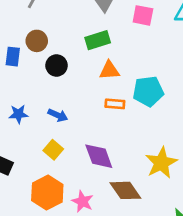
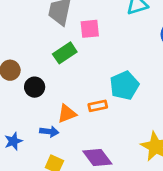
pink square: (143, 15) -> (90, 29), moved
orange triangle: (109, 70) -> (67, 114), moved

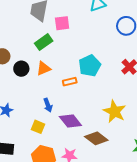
orange triangle: (67, 114) -> (44, 68), moved
blue arrow: (49, 132) -> (48, 105), moved, turned 64

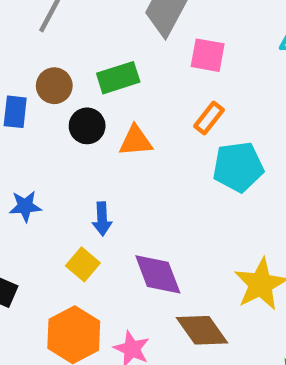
green rectangle: (44, 42) -> (118, 78), moved
orange rectangle: (70, 82) -> (209, 118), moved, turned -56
blue arrow: (48, 105) -> (102, 219), moved

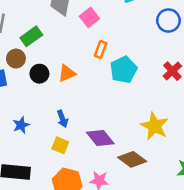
pink square: (208, 55) -> (89, 17), turned -30
green rectangle: (118, 78) -> (31, 36), moved

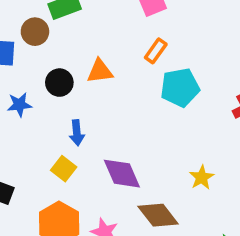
black circle: (39, 74) -> (59, 83), moved
blue star: (21, 125) -> (19, 105), moved
yellow star: (155, 126) -> (202, 177), size x0.6

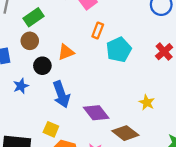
brown circle: (35, 32) -> (30, 41), moved
blue arrow: (77, 133) -> (61, 94), size x1.6
yellow square: (64, 169) -> (51, 129), moved

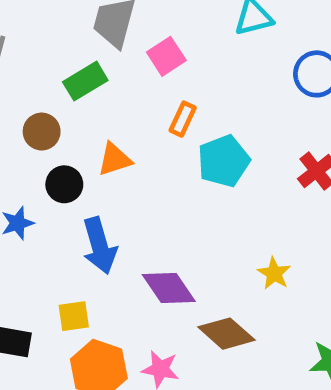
green rectangle: (34, 17) -> (85, 81), moved
yellow square: (51, 129) -> (74, 316), turned -35

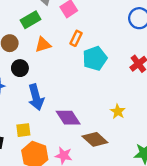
orange triangle: (115, 159) -> (43, 45), moved

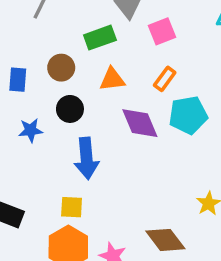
purple diamond: (68, 118) -> (140, 123), moved
yellow square: (23, 130) -> (72, 207), moved

